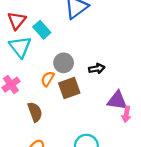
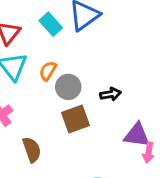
cyan rectangle: (42, 30) -> (51, 24), moved
orange semicircle: (48, 79) -> (48, 71), moved

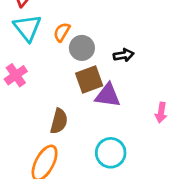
purple triangle: (137, 135) -> (108, 95), moved
brown semicircle: (32, 150) -> (59, 121), moved, turned 35

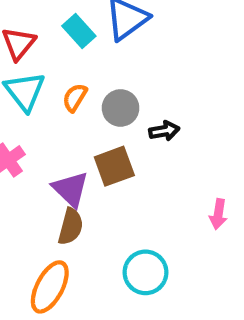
gray circle: (82, 48) -> (121, 108), moved
purple triangle: (108, 95) -> (71, 189), moved, turned 36

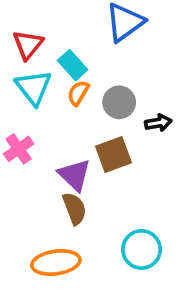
cyan rectangle: (79, 31) -> (73, 65), moved
brown semicircle: (71, 227) -> (74, 208), turned -36
orange ellipse: (50, 287) -> (56, 263), turned 54

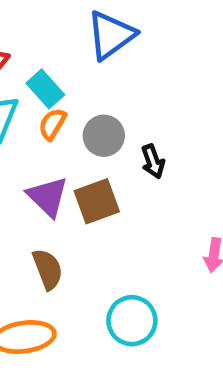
black arrow: (158, 123) -> (153, 161), turned 80
purple triangle: (74, 175) -> (48, 197), moved

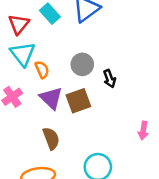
cyan rectangle: (45, 89) -> (50, 14), moved
orange semicircle: (52, 124) -> (42, 70), moved, turned 126

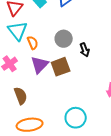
purple triangle: (51, 98) -> (40, 65), turned 30
brown semicircle: (51, 138) -> (21, 96), moved

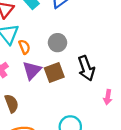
black arrow: (85, 50) -> (86, 68), moved, size x1.6

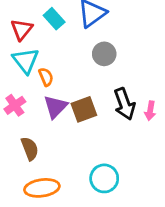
gray circle: (57, 43) -> (104, 54), moved
pink arrow: (108, 97) -> (150, 111), moved

